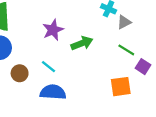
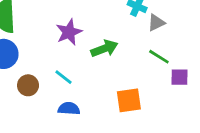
purple square: (143, 67) -> (179, 77), turned -32
orange square: (121, 87) -> (129, 100), moved
blue semicircle: (53, 92) -> (69, 109), size x0.7

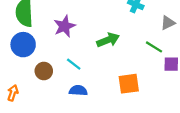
gray triangle: (156, 23) -> (168, 23), moved
purple star: (69, 32) -> (64, 26), moved

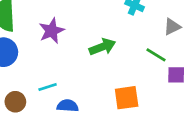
cyan line: (74, 64) -> (48, 87), moved, turned -56
brown circle: (44, 71) -> (15, 102), moved

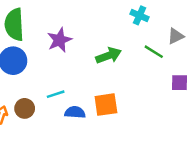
green line: (156, 55) -> (154, 52), moved
orange square: (127, 98) -> (106, 105), moved

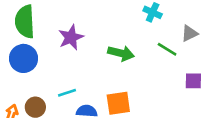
green arrow: (109, 56) -> (121, 53), turned 35

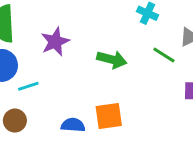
cyan line: (67, 93) -> (28, 86), moved

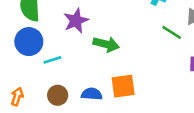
green arrow: (112, 59) -> (106, 44), moved
brown circle: (15, 121) -> (58, 95), moved

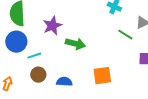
orange square: (123, 86) -> (102, 76), moved
brown circle: (58, 95) -> (38, 75), moved

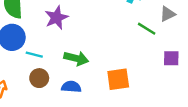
green arrow: (75, 44) -> (76, 58), moved
cyan line: (34, 56) -> (34, 55), turned 32

